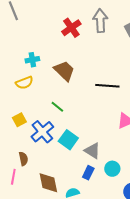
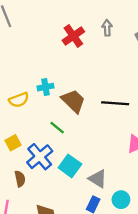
gray arrow: (100, 21) -> (107, 28), size x0.6
cyan cross: (32, 60) -> (46, 87), moved
brown trapezoid: (64, 71) -> (73, 101), moved
brown semicircle: (23, 159) -> (20, 179), moved

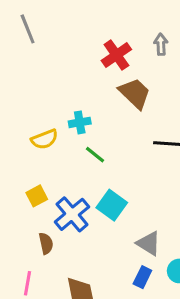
brown trapezoid: (73, 101) -> (135, 93), moved
green line: (57, 128) -> (95, 155), moved
cyan square: (70, 166) -> (112, 205), moved

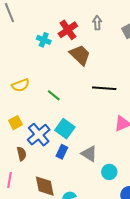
cyan cross: (80, 122) -> (44, 40), moved, turned 32
blue rectangle: (142, 277) -> (62, 152), moved

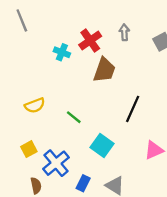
brown trapezoid: (80, 55) -> (104, 70), turned 65
black line: (104, 88) -> (133, 109), turned -70
cyan square: (65, 129) -> (102, 145), moved

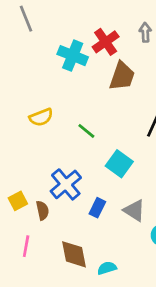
cyan cross: (62, 52) -> (73, 56), size x1.5
yellow square: (29, 149) -> (18, 201), moved

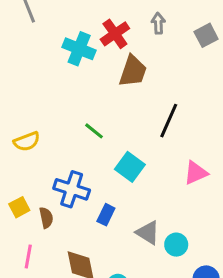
yellow semicircle: (41, 117) -> (27, 141), moved
blue cross: (66, 184) -> (72, 189), turned -32
gray triangle: (134, 210) -> (148, 233), moved

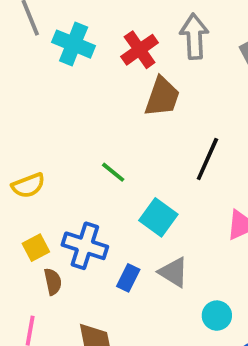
gray arrow: (158, 23) -> (194, 36), size x1.6
cyan cross: (79, 49) -> (74, 44), moved
yellow square: (19, 207) -> (36, 248), moved
gray triangle: (148, 233) -> (173, 272), moved

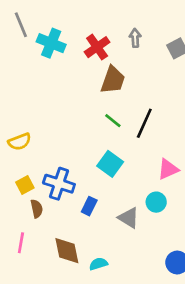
gray arrow: (194, 36) -> (135, 38), size x0.6
green line: (113, 172) -> (113, 121), moved
gray triangle: (173, 272) -> (129, 218), moved
cyan circle: (217, 316) -> (156, 202), moved

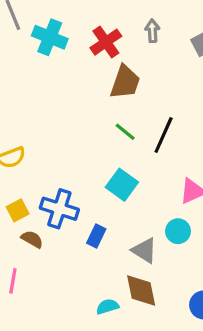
brown semicircle: (37, 209) -> (32, 239), turned -48
brown diamond: (67, 251) -> (141, 291), moved

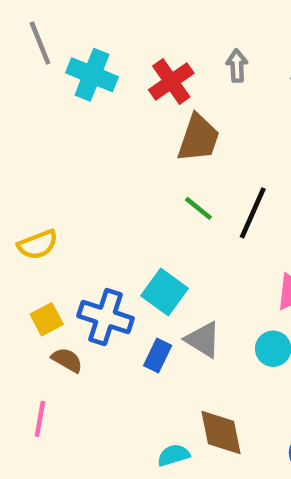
cyan square: (122, 185) -> (164, 292), moved
gray triangle: (144, 250) -> (203, 340), moved

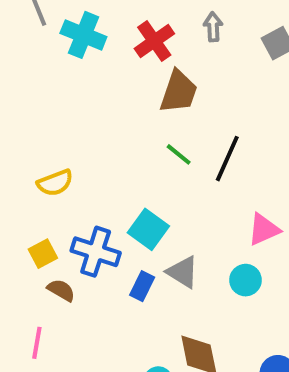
yellow semicircle: (38, 245) -> (55, 183), moved

